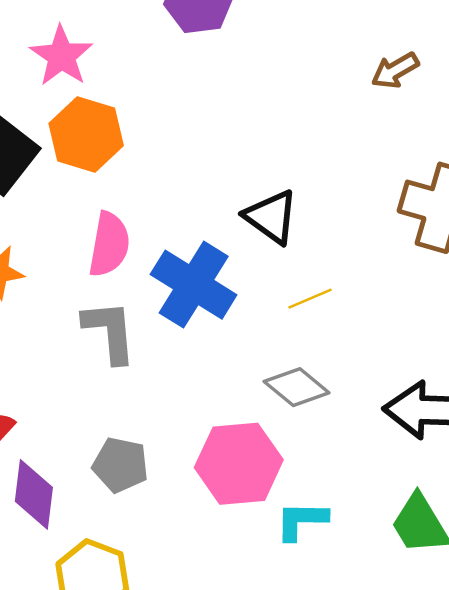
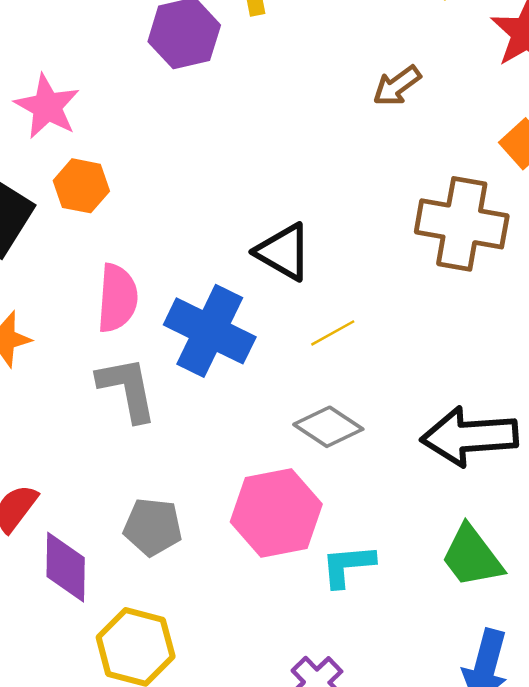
orange hexagon: (86, 134) -> (81, 186), size x0.7

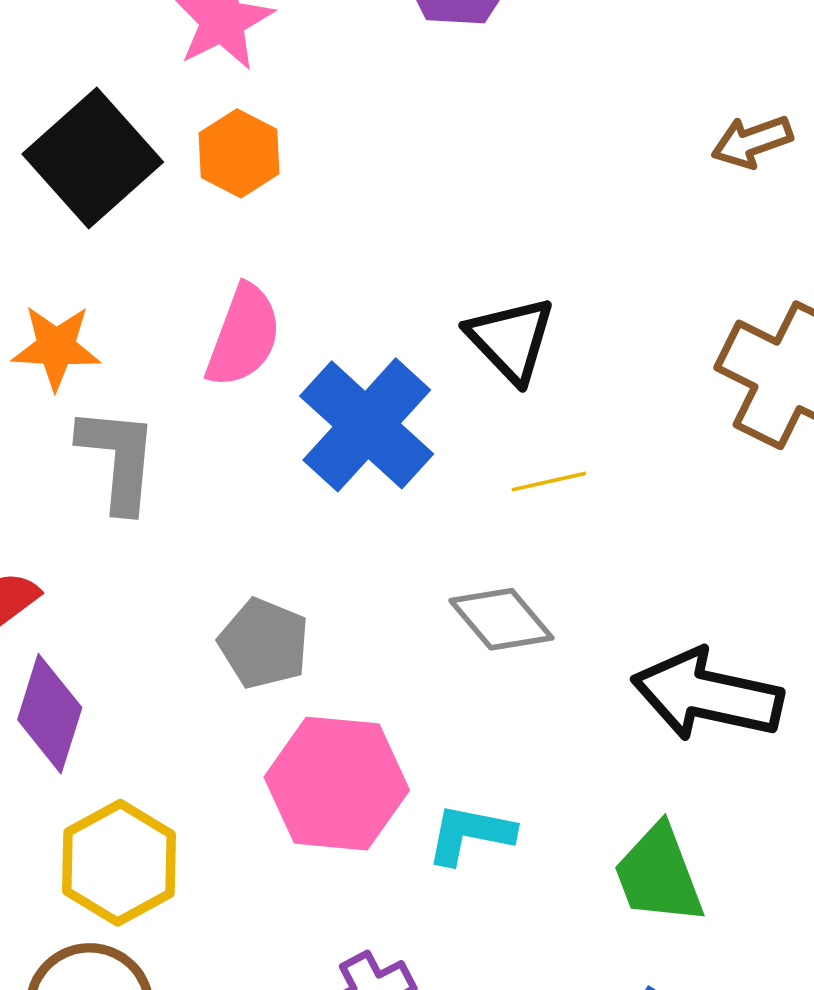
gray L-shape: (127, 389) -> (118, 459), moved
pink hexagon: (276, 513) -> (337, 784), moved
gray pentagon: (153, 527) -> (264, 643), moved

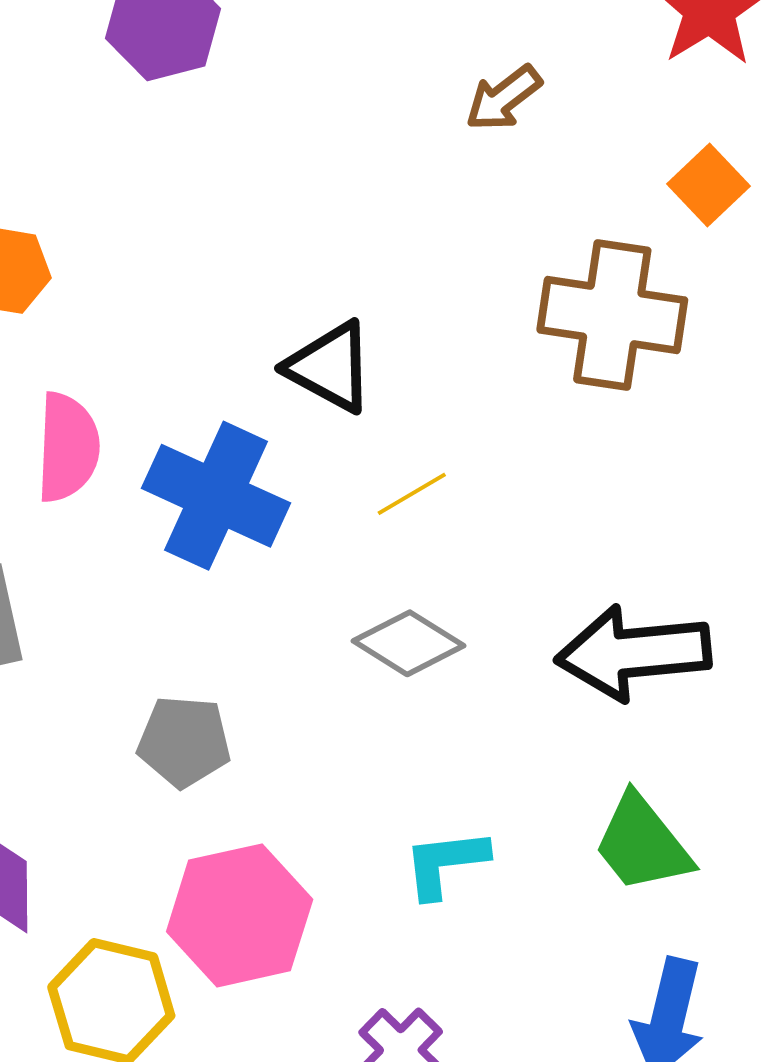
pink hexagon: (337, 784) -> (240, 915), moved

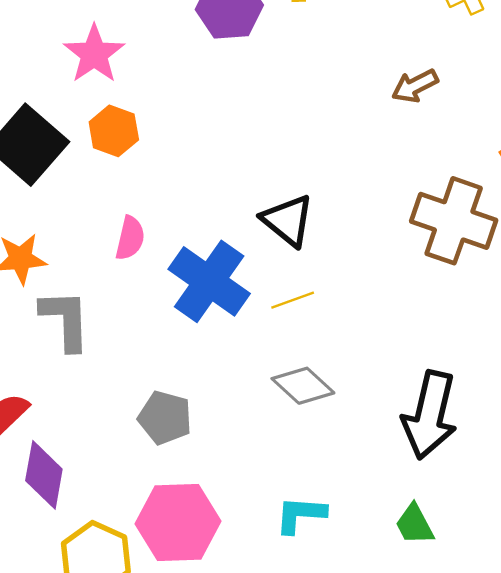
pink semicircle: (68, 447) -> (130, 238), size x0.7
yellow line: (412, 494) -> (293, 300), moved
black arrow: (633, 653) -> (430, 415), turned -82
green trapezoid: (642, 844) -> (414, 524), size x0.7

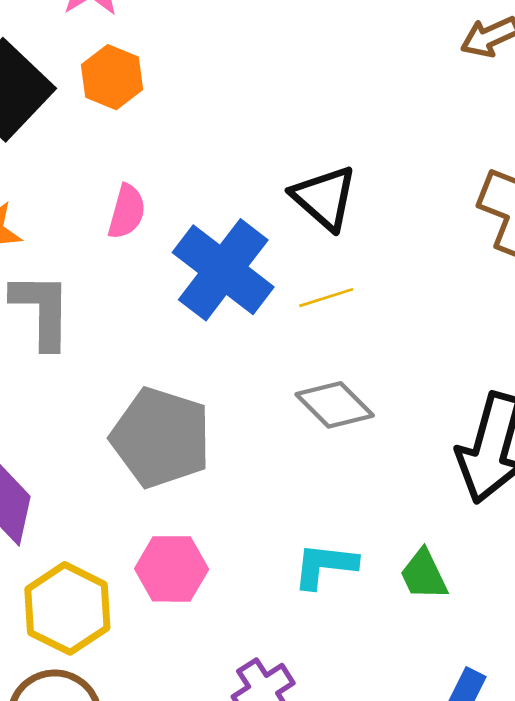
gray pentagon: (165, 418) -> (161, 438), size x1.5
pink hexagon: (178, 522) -> (172, 569), size x0.7
green trapezoid: (414, 524) -> (424, 575), moved

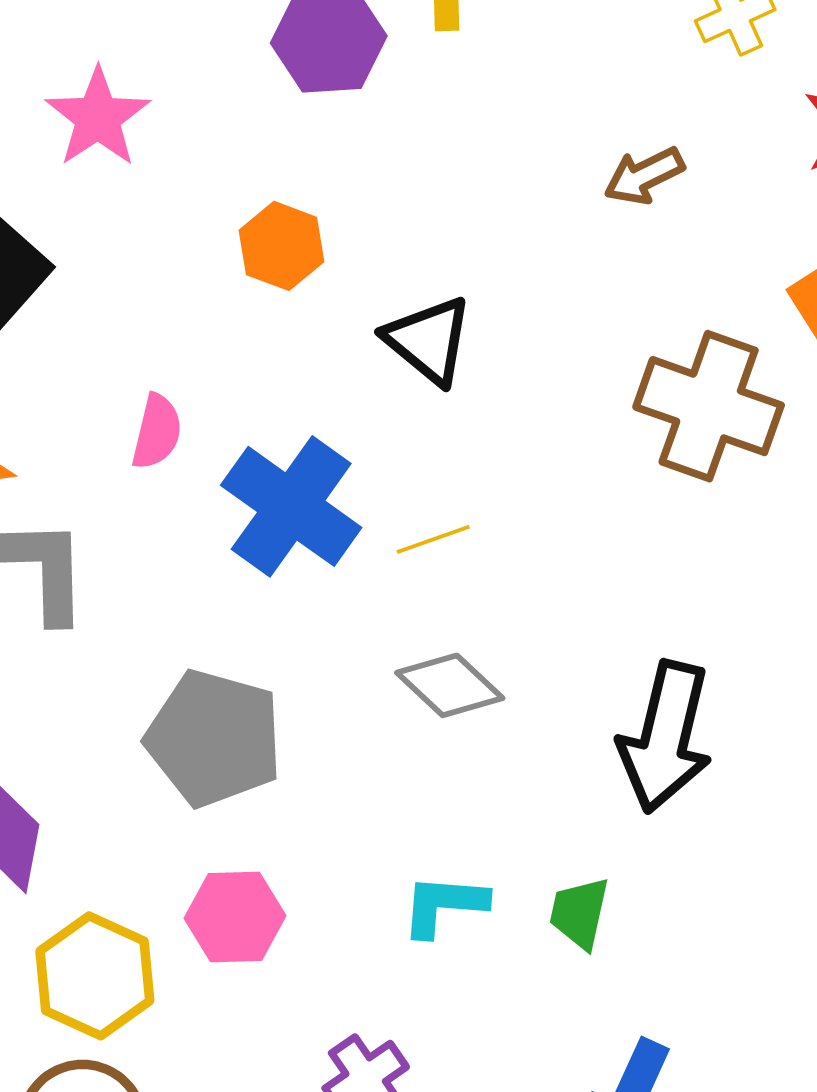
orange hexagon: (112, 77) -> (282, 246), moved
black triangle: (324, 198) -> (428, 340), moved
green trapezoid: (424, 575) -> (579, 913), turned 40

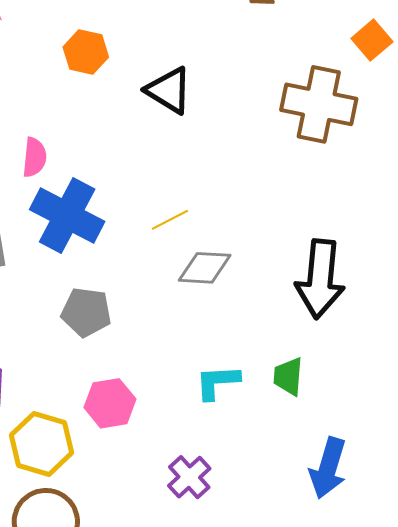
blue cross: (291, 506) -> (67, 216), moved
yellow line: (433, 539) -> (170, 220), moved
gray diamond: (450, 685) -> (205, 268), turned -32
gray pentagon: (214, 738) -> (86, 312), size x0.7

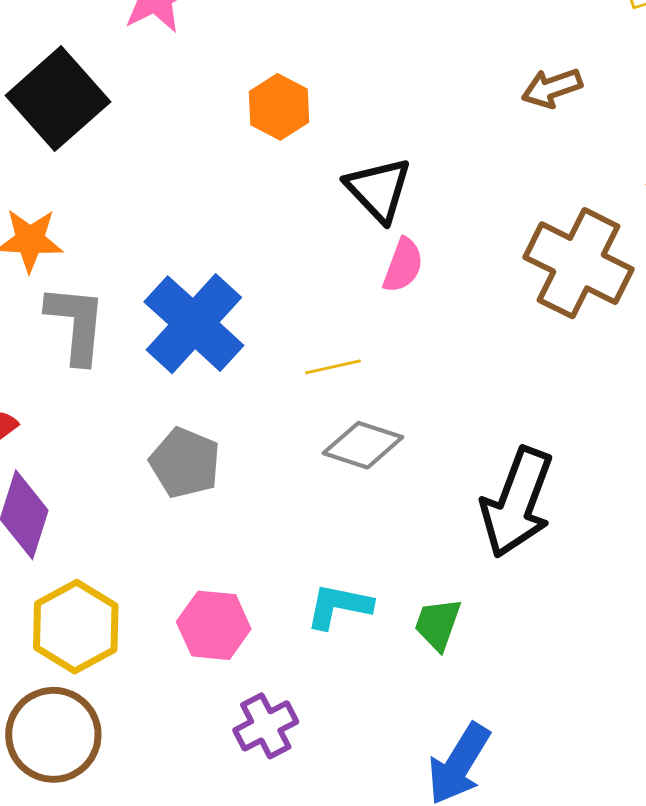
pink semicircle: (34, 157) -> (403, 265), moved
pink hexagon: (110, 403) -> (214, 625), moved

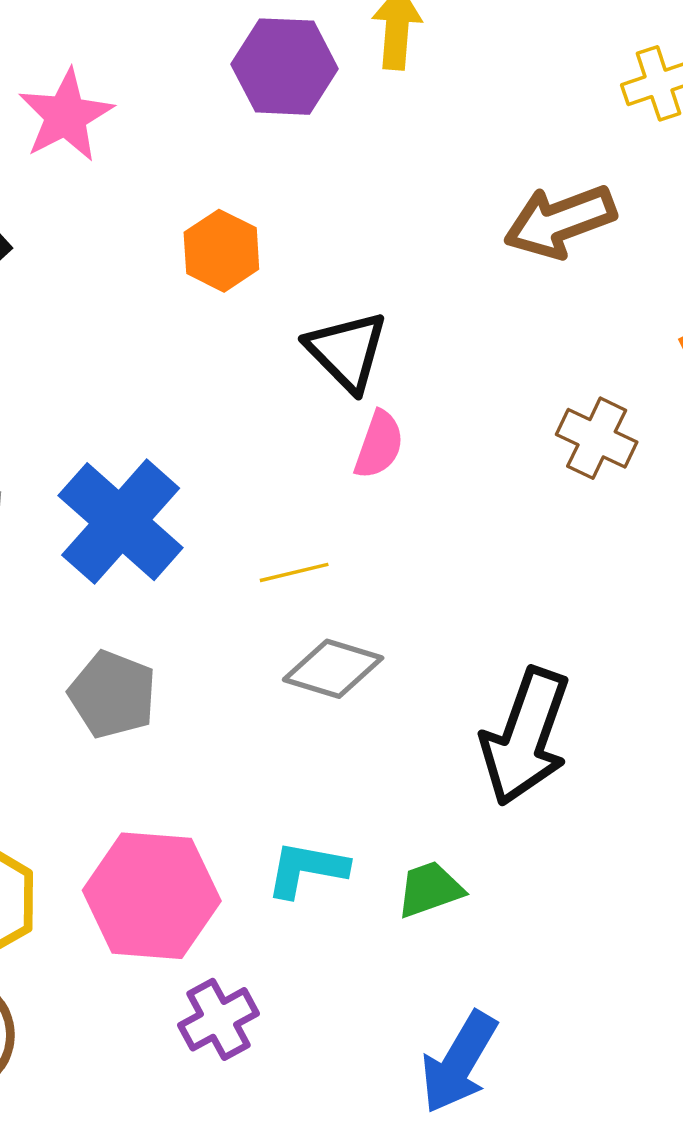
brown arrow: (552, 88) -> (560, 221), size x1.5
brown cross: (578, 263) -> (597, 438), size x0.6
green trapezoid: (438, 624) -> (430, 889), turned 52
pink hexagon: (214, 625) -> (152, 896), size x1.5

